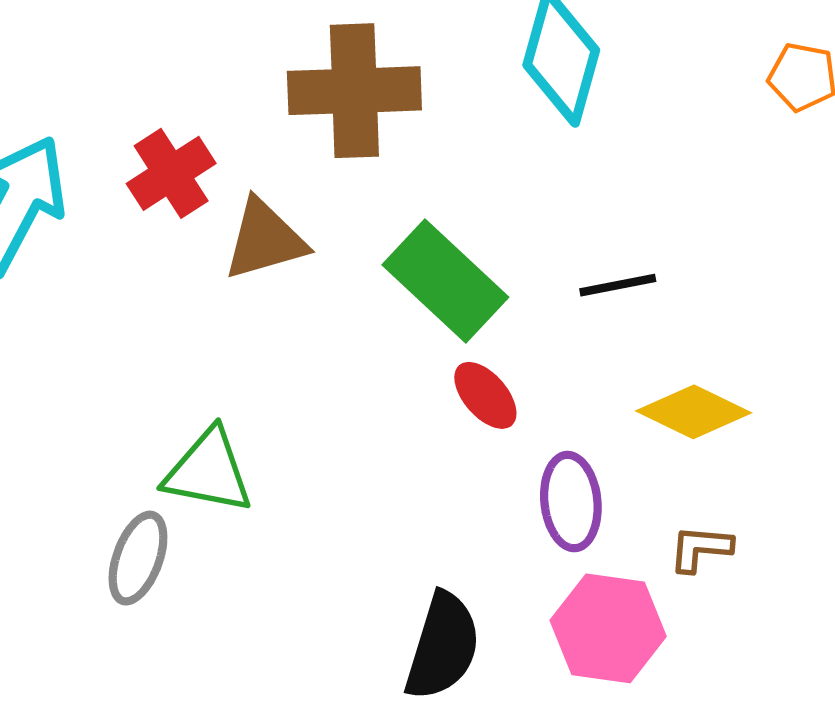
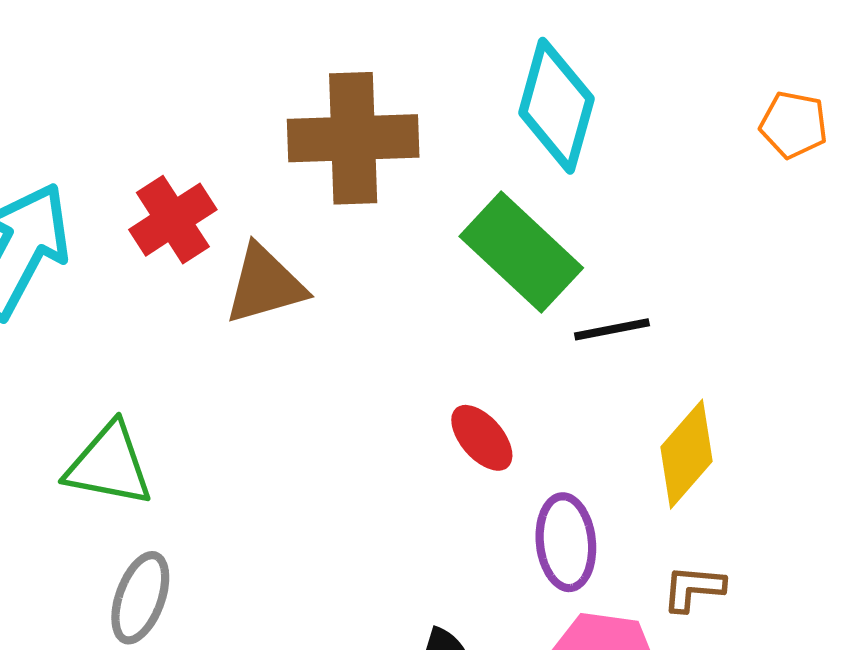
green rectangle: (445, 281) -> (521, 252), moved
yellow diamond: (694, 412) -> (687, 454), turned -75
green triangle: (208, 471) -> (109, 465), moved

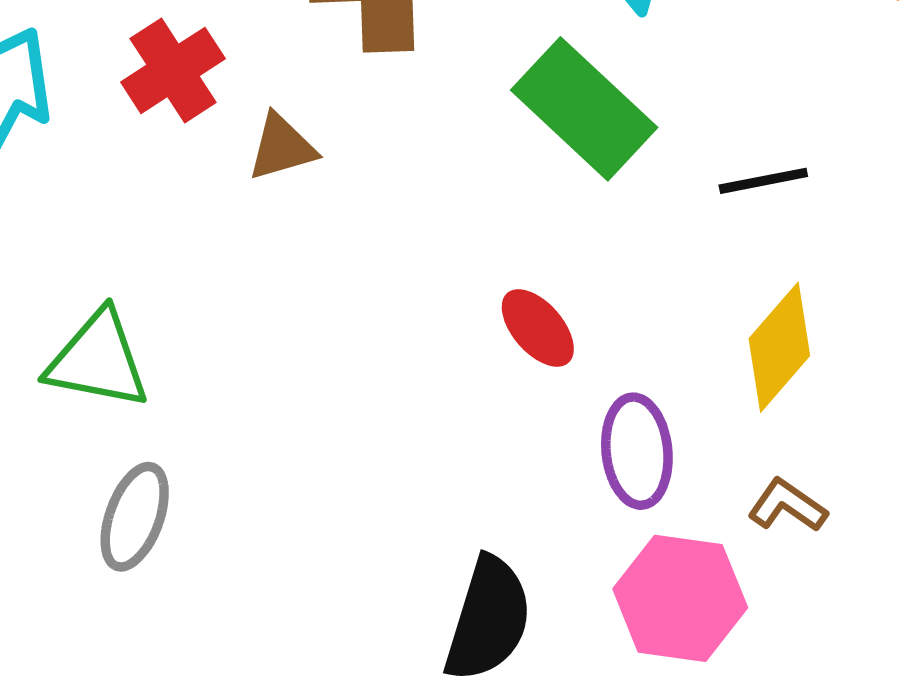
brown triangle: (265, 285) -> (282, 147), size x0.7
black line: (612, 329) -> (763, 181), moved
brown L-shape: (693, 588) -> (787, 506), turned 30

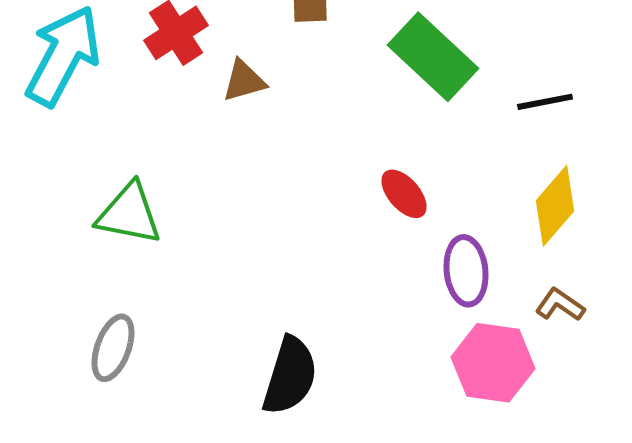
gray ellipse: (135, 517) -> (113, 348), moved
black semicircle: (488, 619) -> (290, 376), moved

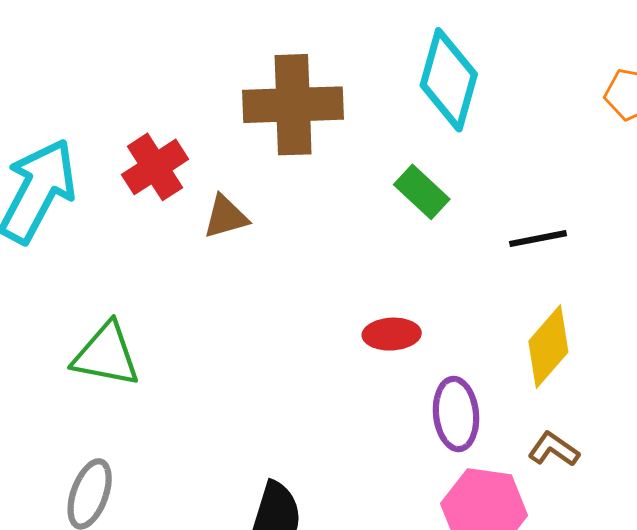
green rectangle: (433, 57) -> (422, 192), size x0.6
red ellipse: (404, 194) -> (392, 334), turned -52

